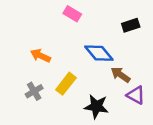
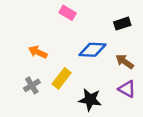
blue diamond: (99, 53) -> (92, 50), turned -48
brown arrow: (121, 75) -> (125, 62), moved

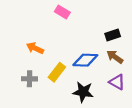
black rectangle: (122, 24) -> (113, 35), moved
blue diamond: (92, 50) -> (85, 60), moved
gray cross: (32, 85) -> (30, 79), turned 32

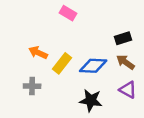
yellow rectangle: (57, 72) -> (62, 63), moved

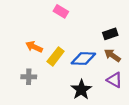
black star: (91, 100) -> (81, 90), turned 30

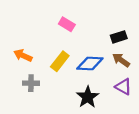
pink rectangle: (61, 11) -> (67, 24), moved
orange arrow: (34, 47) -> (23, 55), moved

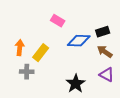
orange arrow: (23, 55) -> (20, 48), turned 70
yellow rectangle: (60, 61) -> (41, 53), moved
blue diamond: (90, 64) -> (79, 41), moved

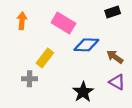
pink rectangle: (58, 21) -> (63, 23), size x1.5
black rectangle: (103, 32) -> (113, 12), moved
orange arrow: (20, 48) -> (22, 21), moved

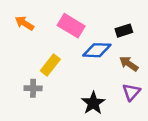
black rectangle: (113, 12) -> (124, 31), moved
orange arrow: (22, 21) -> (24, 23), turned -63
purple triangle: (117, 82) -> (131, 92), turned 42

